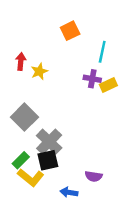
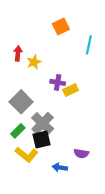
purple cross: (92, 79) -> (58, 82), moved
yellow rectangle: (108, 85) -> (71, 90), moved
green rectangle: (21, 160) -> (18, 131), moved

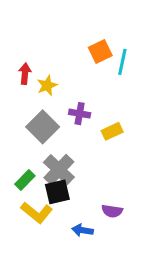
orange square: (61, 27) -> (100, 52), moved
yellow rectangle: (71, 90) -> (112, 131), moved
gray square: (21, 102) -> (43, 127), moved

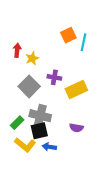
yellow rectangle: (112, 131) -> (76, 89), size x1.5
gray cross: (59, 170) -> (40, 116), turned -30
purple semicircle: (112, 211) -> (76, 128), moved
blue arrow: (83, 230) -> (49, 147), moved

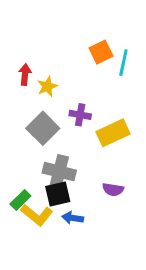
green rectangle: (17, 123) -> (20, 200), moved

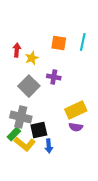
orange square: (101, 52) -> (59, 43), moved, turned 35
yellow rectangle: (113, 133) -> (76, 110), moved
gray cross: (59, 172) -> (21, 117), moved
blue arrow: (73, 218) -> (49, 146), turned -104

